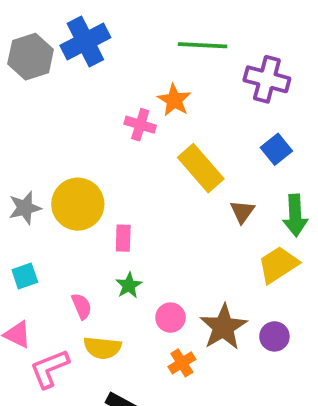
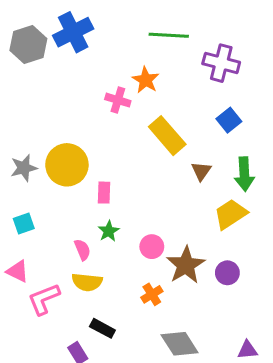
pink semicircle: (82, 306) -> (82, 250), moved
pink circle: (170, 318) -> (152, 247), moved

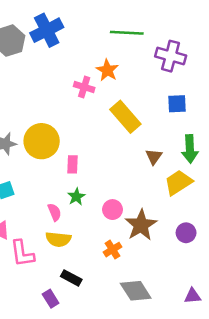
blue square: (229, 120) -> (177, 104), turned 36
brown triangle: (201, 171) -> (154, 157), moved
purple circle: (227, 273) -> (186, 233), moved
pink L-shape: (44, 299) -> (22, 253), turned -76

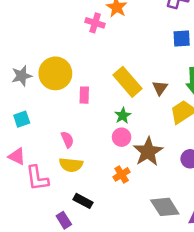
yellow rectangle: (125, 117) -> (128, 82), moved
green star: (76, 197) -> (123, 116), moved
gray diamond: (136, 291) -> (165, 207), moved

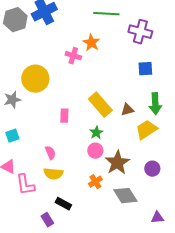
yellow circle: (55, 73) -> (35, 79), moved
brown triangle: (160, 88) -> (127, 110), turned 40
gray diamond: (165, 207) -> (125, 196), moved

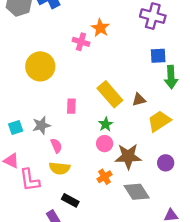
gray star: (12, 100) -> (41, 125), moved
green arrow: (155, 104) -> (171, 77), moved
brown star: (117, 163) -> (128, 156), turned 30

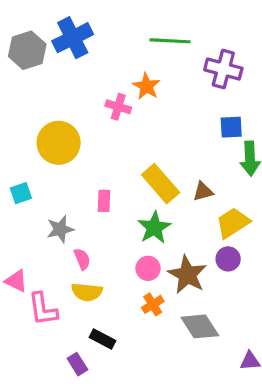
green star: (106, 124) -> (154, 228), size x1.5
cyan square: (16, 127) -> (21, 193), moved
pink circle: (105, 144) -> (148, 268), moved
brown star: (128, 156) -> (187, 275), turned 30
purple circle: (166, 163) -> (228, 259), moved

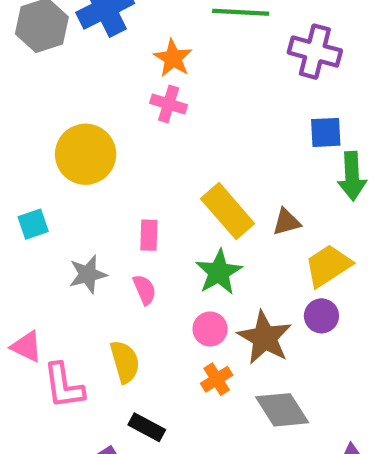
orange star: (146, 86) -> (173, 58), moved
pink semicircle: (82, 259) -> (145, 290), moved
yellow semicircle: (87, 292) -> (125, 362), turned -112

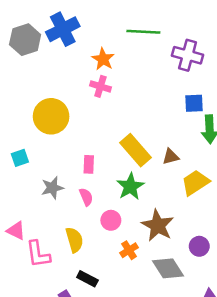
purple circle: (321, 316) -> (199, 246), moved
pink circle: (210, 329) -> (111, 220), moved

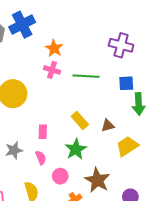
green line: (143, 32) -> (86, 76), moved
yellow rectangle: (136, 150) -> (80, 120), size x0.7

